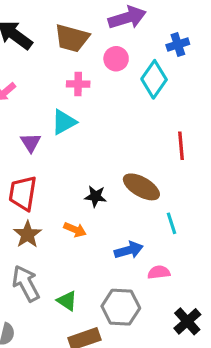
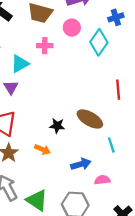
cyan triangle: (64, 122) -> (20, 64), moved
green triangle: (67, 301) -> (37, 200), size x1.5

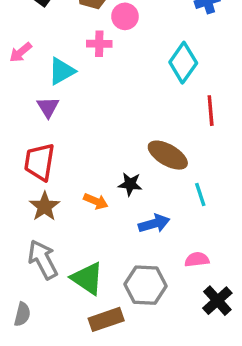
pink circle: (72, 28) -> (125, 16), moved
cyan diamond: (99, 42) -> (183, 63), moved
black star: (57, 126) -> (130, 184), moved
pink semicircle: (102, 180) -> (197, 259), moved

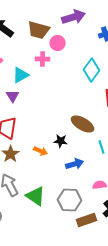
brown rectangle: (106, 319) -> (87, 220), moved

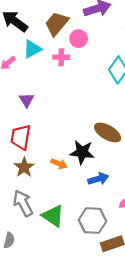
brown trapezoid: (39, 30) -> (57, 24), turned 115
cyan triangle: (21, 75) -> (32, 49), moved
black star: (61, 141) -> (82, 152), size x1.5

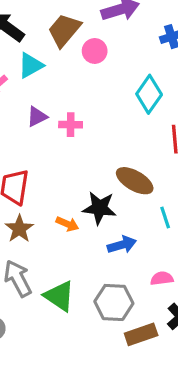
pink cross: (61, 57) -> (71, 125), moved
purple triangle: (26, 100) -> (37, 117), moved, turned 35

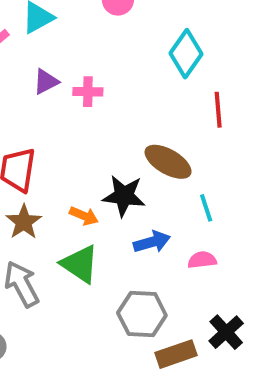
pink semicircle: (162, 278) -> (202, 260), moved
green triangle: (59, 296) -> (80, 264), moved

